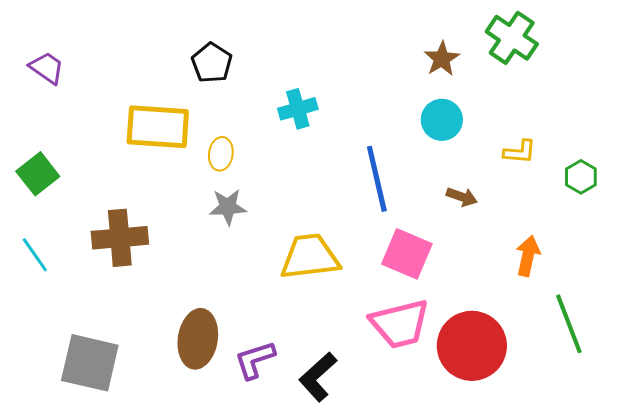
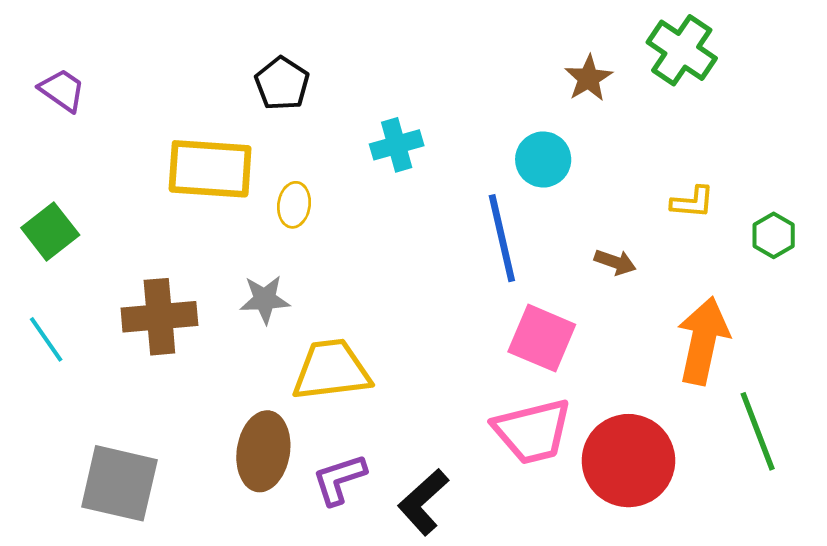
cyan circle: (442, 120) -> (543, 159), moved
gray star: (228, 207) -> (265, 299), moved
orange arrow: (528, 256) -> (703, 341), size x1.6
yellow trapezoid: (310, 257) -> (331, 370), moved

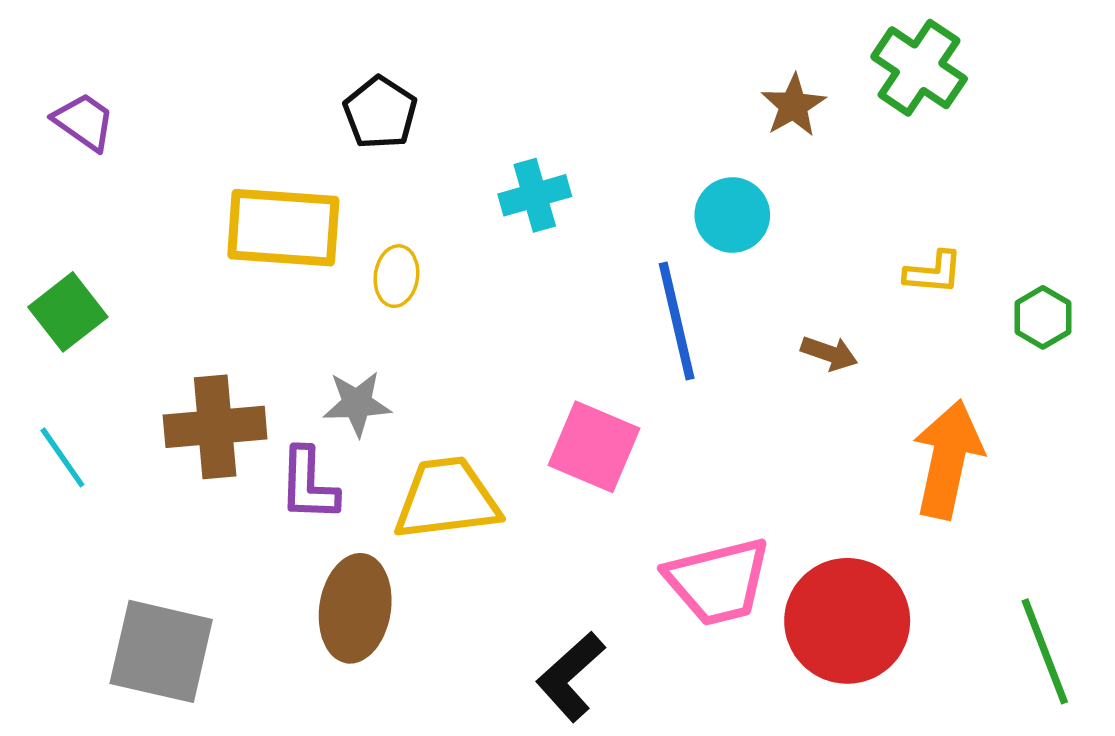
pink square: (542, 338) -> (594, 447), moved
green line: (758, 431) -> (1045, 651), moved
purple L-shape: (339, 479) -> (308, 484), moved, turned -70

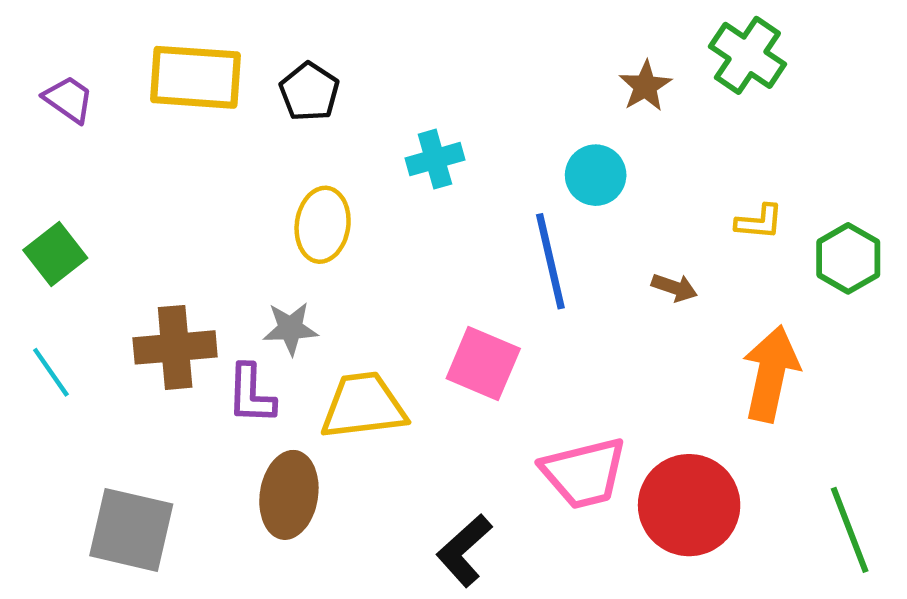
yellow rectangle: (283, 228) -> (196, 77), moved
yellow ellipse: (396, 276) -> (323, 225), size x1.5
green hexagon: (1043, 317) -> (848, 258), size x1.4

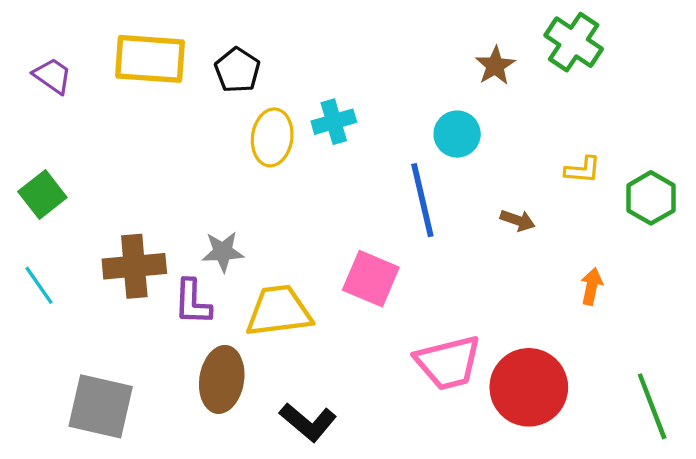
yellow ellipse: (323, 225) -> (272, 137), moved
orange arrow: (771, 374) -> (592, 286), size x0.5
black L-shape: (464, 550) -> (308, 422), moved, turned -98

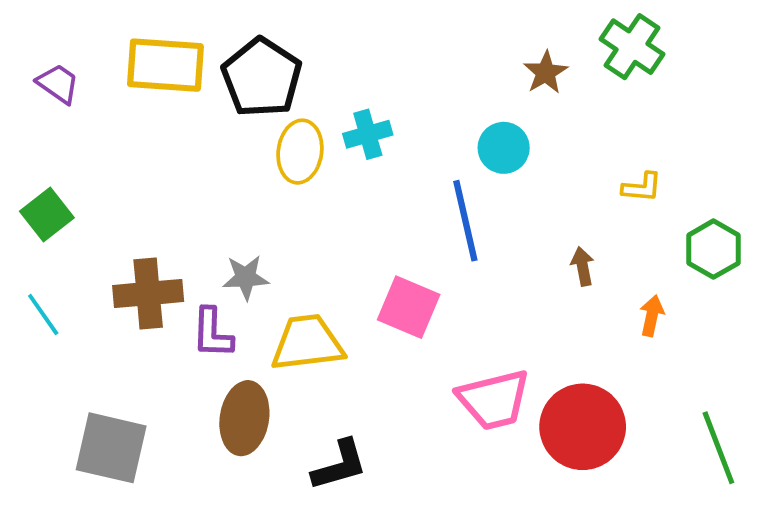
black pentagon: (237, 70) -> (262, 77), size x1.6
green hexagon: (651, 198) -> (713, 249), moved
brown arrow: (518, 220) -> (583, 266), moved, turned -120
black L-shape: (308, 422) -> (339, 465), turned -56

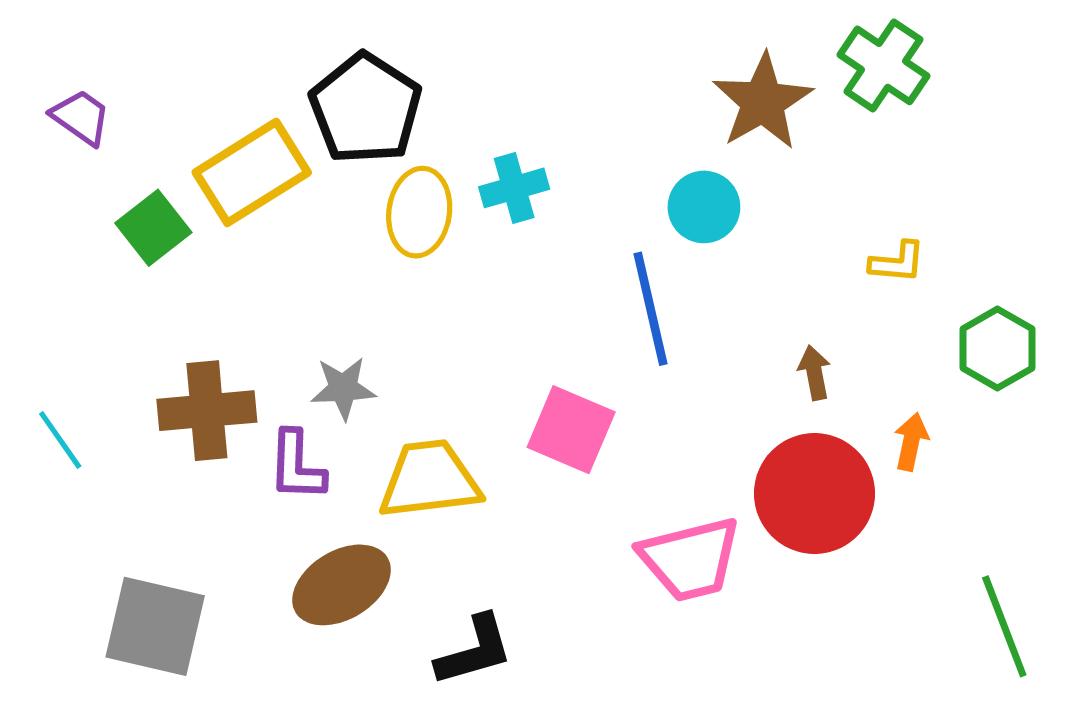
yellow rectangle: (165, 65) -> (252, 172), moved, turned -36
brown star: (546, 73) -> (763, 102), size x1.6
green square: (47, 214) -> (153, 228), moved
brown ellipse: (244, 418) -> (342, 585), turned 50
red circle: (583, 427) -> (814, 493), moved

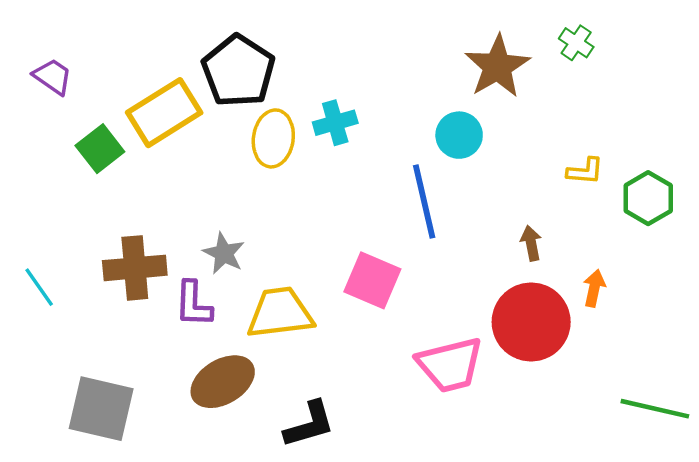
green cross: (883, 65) -> (576, 43), size x0.6
green hexagon: (997, 348) -> (648, 198), moved
gray star: (343, 388) -> (224, 253), turned 30
green line: (1004, 626) -> (655, 409), turned -56

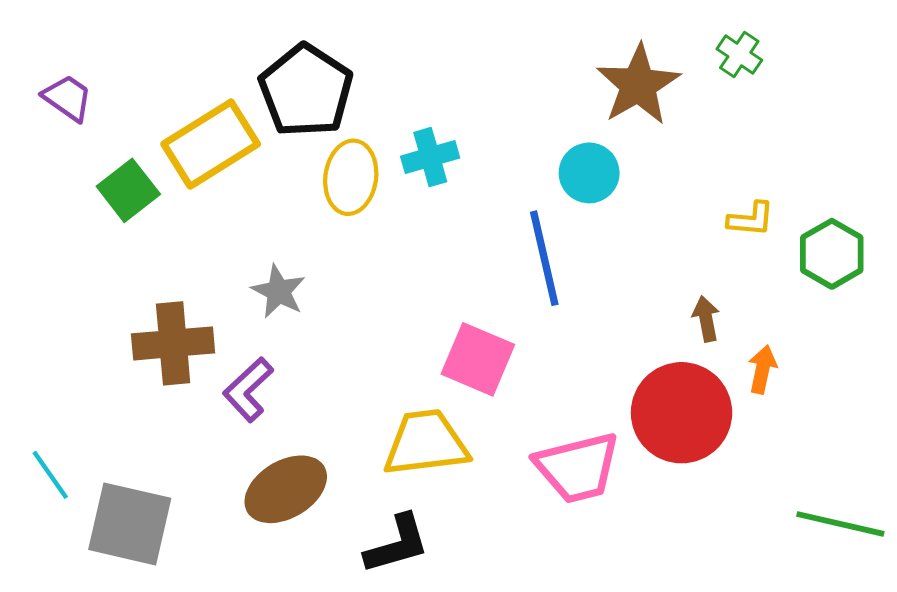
brown arrow: (531, 243) -> (706, 319), moved
gray star: (224, 253) -> (279, 291), moved
cyan line: (39, 287) -> (50, 475), moved
purple L-shape: (193, 304) -> (248, 390), turned 45
yellow trapezoid: (280, 313) -> (426, 443), moved

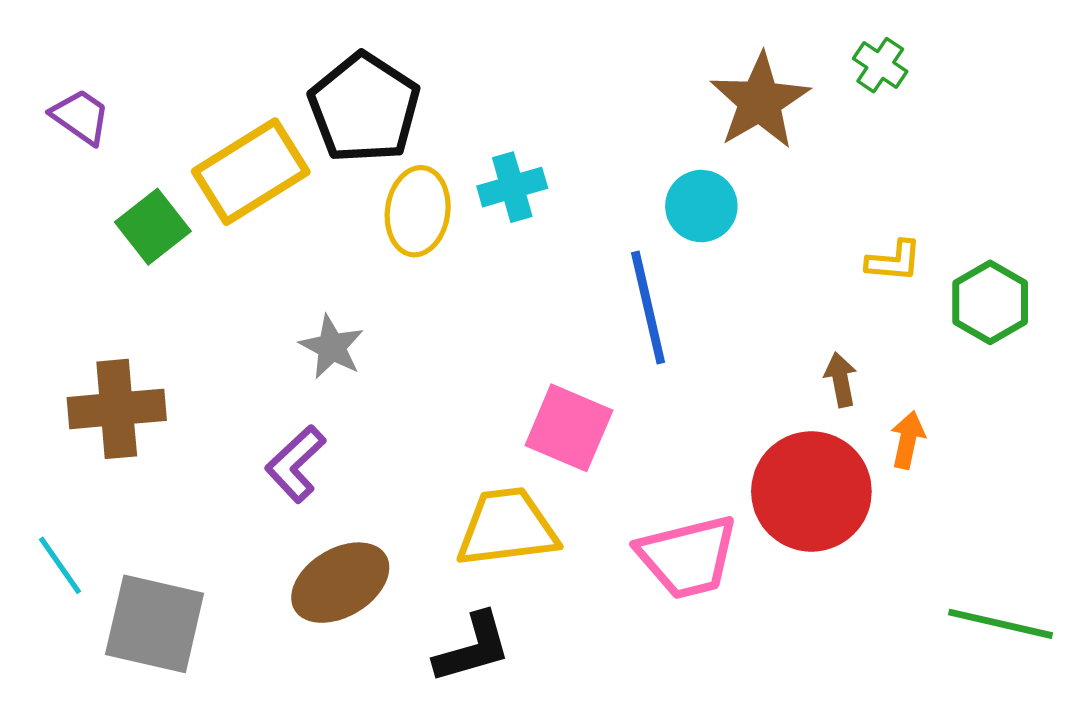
brown cross: (173, 343) -> (117, 409), moved

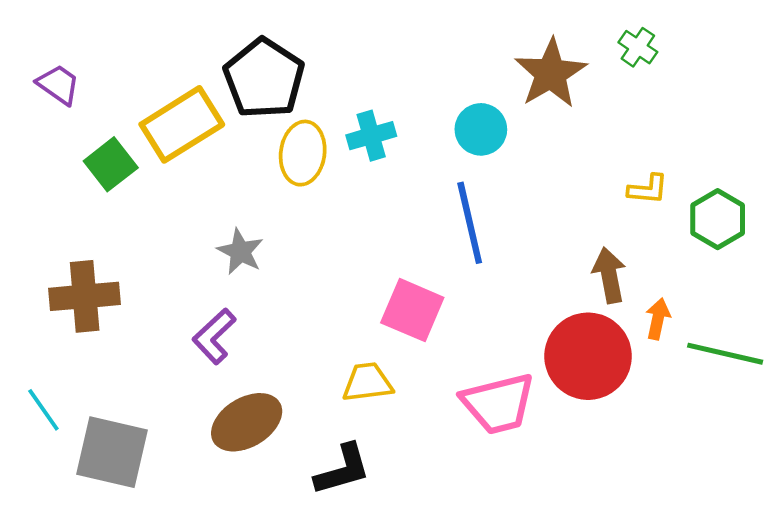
cyan circle: (701, 206) -> (481, 129), moved
brown arrow: (841, 380) -> (609, 275), size x1.4
yellow trapezoid: (507, 528) -> (367, 382), size x0.7
green line: (1001, 624) -> (725, 354), moved

